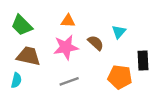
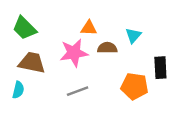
orange triangle: (68, 21) -> (89, 28), moved
brown semicircle: (96, 43) -> (107, 48), turned -42

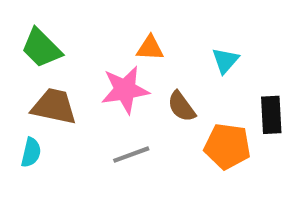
brown semicircle: (107, 48) -> (181, 107), moved, turned -126

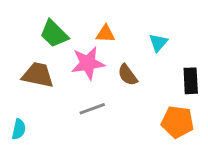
green trapezoid: (41, 48) -> (54, 34), moved
orange pentagon: (227, 146) -> (177, 122), moved
cyan semicircle: (31, 152) -> (19, 129), moved

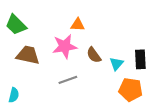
green trapezoid: (54, 34) -> (16, 25), moved
cyan triangle: (158, 43) -> (117, 64), moved

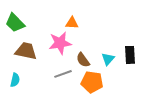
brown semicircle: (94, 55) -> (83, 60), moved
orange pentagon: (131, 90) -> (92, 82), moved
cyan semicircle: (14, 95) -> (15, 80), moved

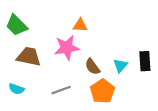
gray line: (63, 74) -> (61, 90), moved
cyan semicircle: (15, 80) -> (16, 89), turned 96
orange pentagon: (92, 82) -> (102, 91), turned 30

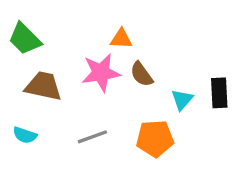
brown semicircle: (92, 67) -> (141, 74), moved
orange pentagon: (102, 91) -> (155, 139), turned 30

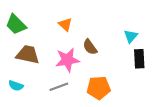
orange triangle: (121, 39) -> (65, 24), moved, turned 40
pink star: (101, 73) -> (67, 60), moved
cyan triangle: (182, 100) -> (131, 36), moved

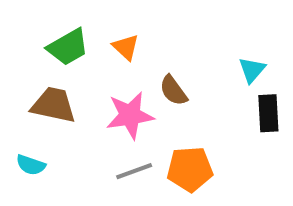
green trapezoid: (16, 24) -> (68, 47), moved, turned -75
gray line: (59, 87) -> (134, 171), moved

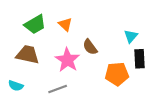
pink star: (130, 115) -> (67, 60), turned -30
orange pentagon: (190, 169) -> (117, 74), moved
gray line: (134, 171) -> (58, 89), moved

